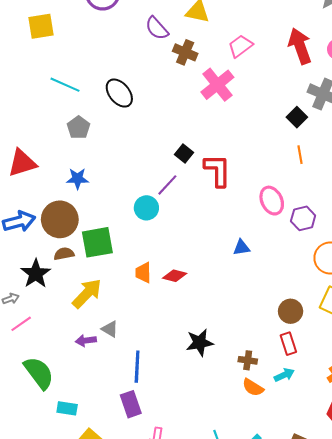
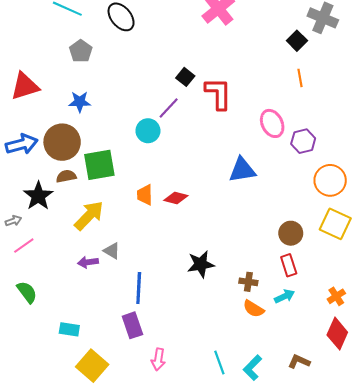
blue triangle: (241, 248) -> (242, 170), size x1.6
green semicircle: (39, 373) -> (27, 292), moved, size x0.7

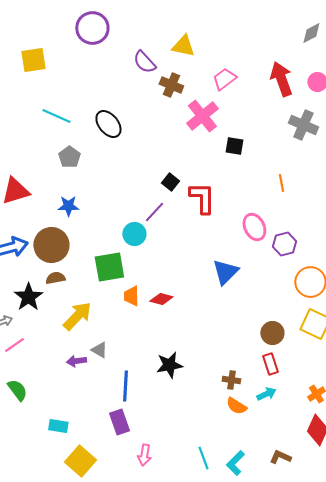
black square: (297, 41) -> (234, 146), moved, turned -36
green square: (99, 165) -> (109, 267), moved
blue triangle: (242, 170) -> (225, 272), turned -36
black star: (201, 264) -> (169, 365), moved

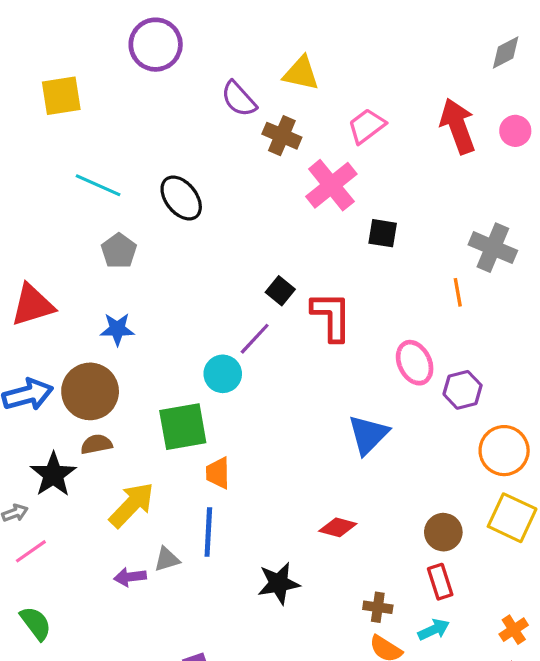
gray cross: (303, 125) -> (493, 248), moved
red diamond: (161, 299) -> (338, 527), moved
gray triangle: (99, 350) -> (167, 559), turned -48
blue line: (125, 386) -> (208, 532), moved

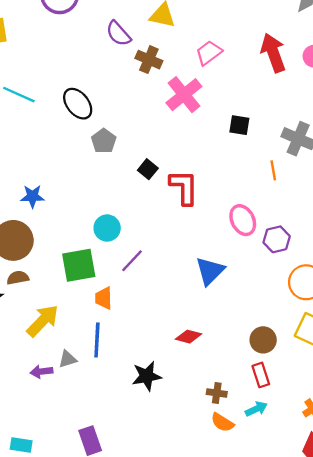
black square: (383, 233) -> (239, 125), moved
gray pentagon: (119, 251) -> (104, 141), moved
purple line: (255, 339) -> (132, 261), moved

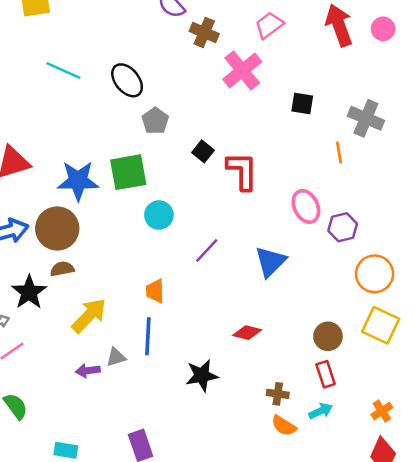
blue star: (32, 196) -> (78, 181), size x1.6
purple line: (132, 261) -> (207, 251), moved
green square: (79, 265) -> (128, 172), moved

